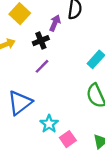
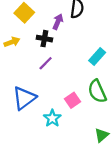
black cross: (41, 41) -> (44, 39), turned 32
pink square: (68, 139) -> (72, 100), moved

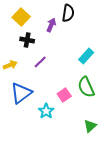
black cross: (44, 39) -> (27, 40), moved
yellow arrow: (12, 42) -> (10, 65), moved

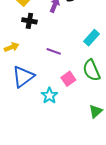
purple line: (40, 62) -> (54, 51), moved, turned 64

